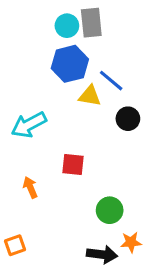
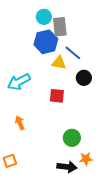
gray rectangle: (91, 23) -> (60, 27), moved
red square: (73, 164) -> (57, 96), moved

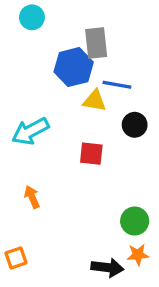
cyan circle: (44, 17) -> (32, 17), moved
blue line: (73, 53) -> (117, 85), turned -30
green circle: (72, 138) -> (135, 221), moved

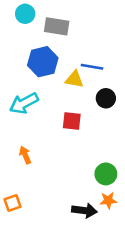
gray rectangle: (96, 43) -> (57, 26), moved, turned -75
blue hexagon: (74, 67) -> (43, 62), moved

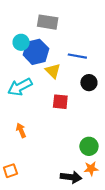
cyan circle: (25, 14) -> (21, 42), moved
yellow triangle: (74, 79) -> (53, 71), moved, turned 35

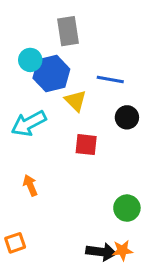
gray rectangle: (48, 22) -> (68, 31), turned 72
orange star: (91, 169) -> (122, 250), moved

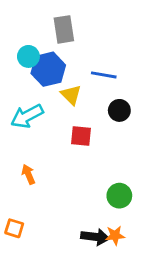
orange square: (15, 243) -> (14, 228), turned 36

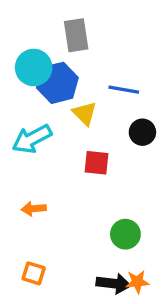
cyan circle: (28, 56) -> (34, 68), size x1.4
orange arrow: (28, 174) -> (34, 209), turned -72
green circle: (119, 196) -> (125, 234), moved
orange square: (14, 228) -> (34, 273), moved

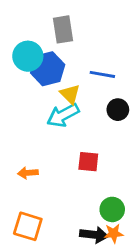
cyan arrow: (32, 139) -> (63, 115), moved
red square: (97, 163) -> (88, 162), moved
green circle: (125, 234) -> (112, 209), moved
orange square: (34, 273) -> (28, 226), size x1.5

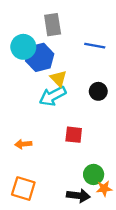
blue line: (102, 74) -> (95, 46), moved
orange star: (114, 233) -> (104, 189), moved

